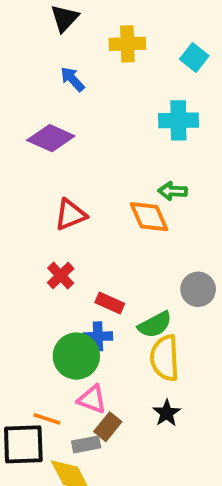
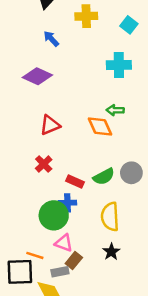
green semicircle: (155, 325) -> (104, 177), moved

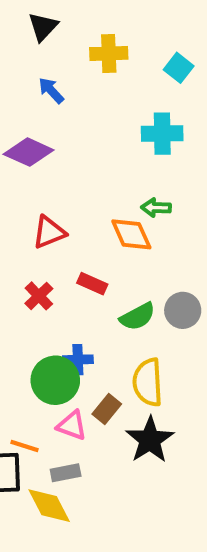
red rectangle: (75, 182) -> (92, 284), moved
black star: (111, 252) -> (150, 440), size x1.6
brown rectangle: (74, 260) -> (107, 409), moved

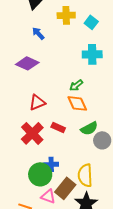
cyan square: (179, 68) -> (91, 22), moved
green arrow: (156, 208) -> (76, 85), moved, turned -40
red cross: (39, 296) -> (32, 133), size x1.6
green semicircle: (137, 317) -> (89, 128), moved
brown rectangle: (107, 409) -> (65, 188), size x1.5

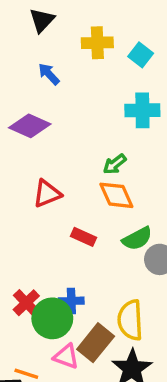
red cross: (32, 133) -> (26, 303), moved, size x0.7

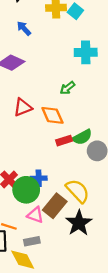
cyan square: (141, 55) -> (75, 11), moved
orange diamond: (116, 195) -> (52, 115), moved
red rectangle: (83, 237) -> (64, 141), moved, turned -42
yellow semicircle: (130, 320) -> (78, 191), turned 140

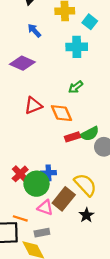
cyan square: (75, 11) -> (90, 22), moved
cyan cross: (86, 52) -> (77, 47), moved
black star: (79, 223) -> (86, 215), size x0.6

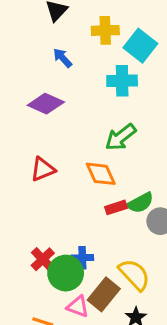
cyan square: (90, 22) -> (140, 46), size x1.5
green arrow: (76, 87) -> (121, 137), size x1.5
red triangle: (33, 105) -> (43, 169), moved

